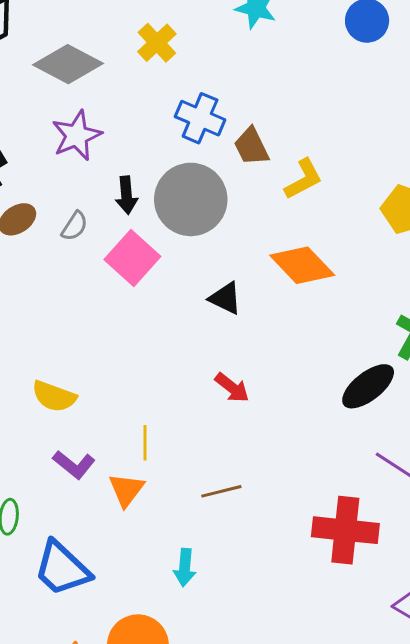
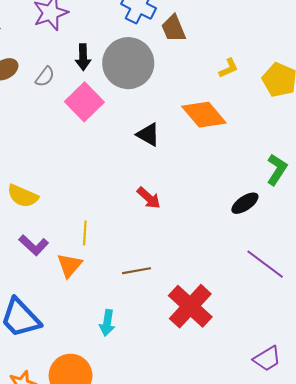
yellow L-shape: (303, 179) -> (229, 68), moved, size x0.7
black ellipse: (368, 386) -> (245, 203), size x0.7
red cross: (345, 530) -> (190, 306), moved, turned 33

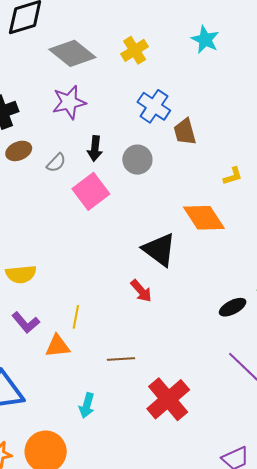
gray circle: (128, 63) -> (137, 160), size x0.6
black triangle: (148, 134) -> (159, 250), moved, size x1.5
yellow semicircle: (23, 196) -> (21, 274), turned -36
orange triangle: (70, 265) -> (58, 346), turned 36

